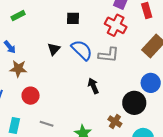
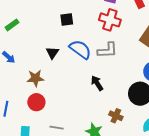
brown star: (18, 69) -> (35, 78), moved
brown cross: (115, 122) -> (116, 116), moved

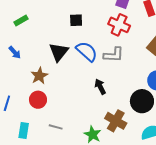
black triangle: (52, 53) -> (59, 52), size x1.5
brown star: (35, 78) -> (39, 76), turned -30
brown cross: (116, 116) -> (116, 121), size x1.5

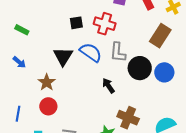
green rectangle: (21, 20) -> (22, 30), turned 64
red cross: (119, 25) -> (105, 24), moved
gray L-shape: (114, 55) -> (118, 52), turned 100
black circle: (142, 101) -> (140, 68), moved

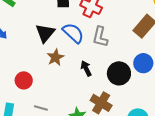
black circle: (140, 68) -> (119, 73), moved
brown star: (47, 82) -> (55, 57), moved

